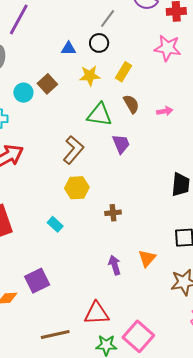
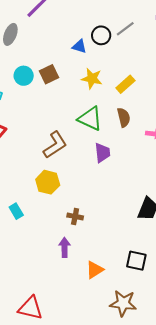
black circle: (99, 43) -> (101, 35), moved
purple arrow: (115, 265) -> (65, 247), moved

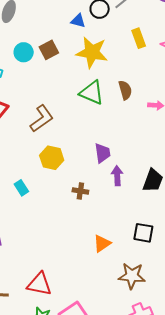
yellow star: (92, 78) -> (92, 52), size x1.5
yellow rectangle: (125, 84) -> (139, 38), moved, turned -66
brown L-shape: (55, 145) -> (42, 119), moved
purple trapezoid: (102, 153) -> (102, 153), moved
purple arrow: (65, 247) -> (117, 176), moved

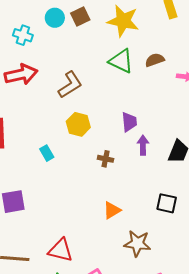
brown semicircle: (125, 90) -> (155, 60), turned -96
orange triangle: (102, 244) -> (112, 210), moved
brown star: (132, 276) -> (137, 243), moved

